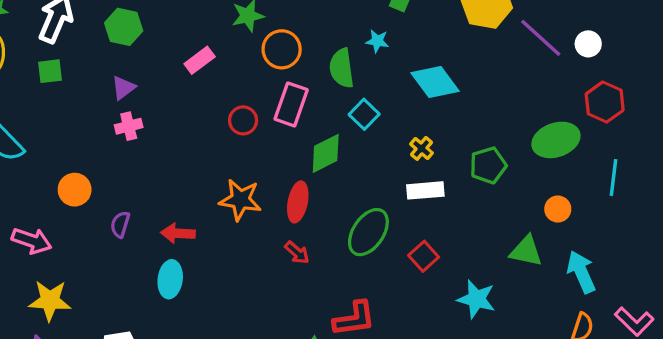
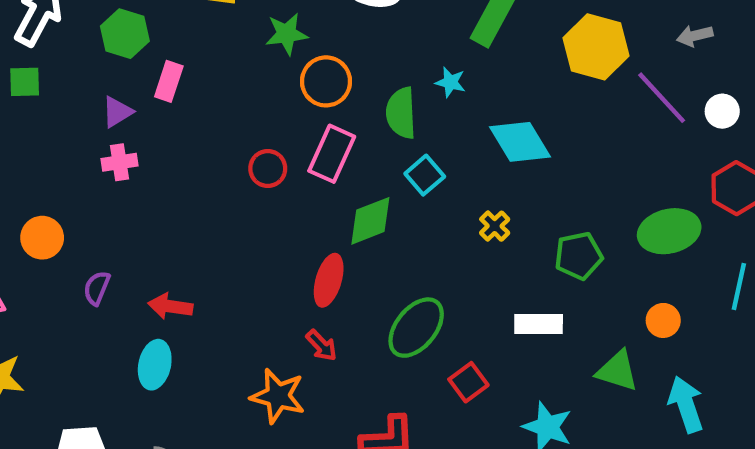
pink rectangle: (200, 60) -> (169, 81), moved, turned -40
white rectangle: (425, 190) -> (539, 324), moved
orange star: (240, 200) -> (278, 396), moved
red square: (424, 256) -> (468, 382), moved

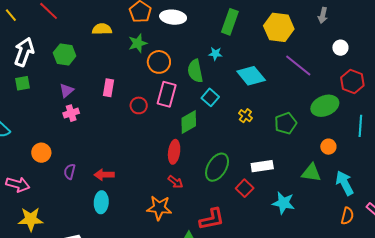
gray arrow: (695, 36) -> (323, 15), turned -56
pink rectangle: (169, 81) -> (109, 88), moved
purple line: (662, 98) -> (298, 65), moved
white rectangle: (539, 324) -> (262, 166), moved

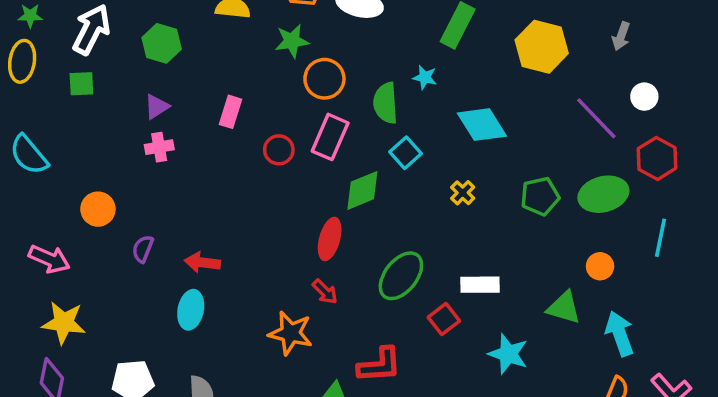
purple line: (298, 65) -> (596, 118), moved
green pentagon: (286, 123) -> (540, 196), moved

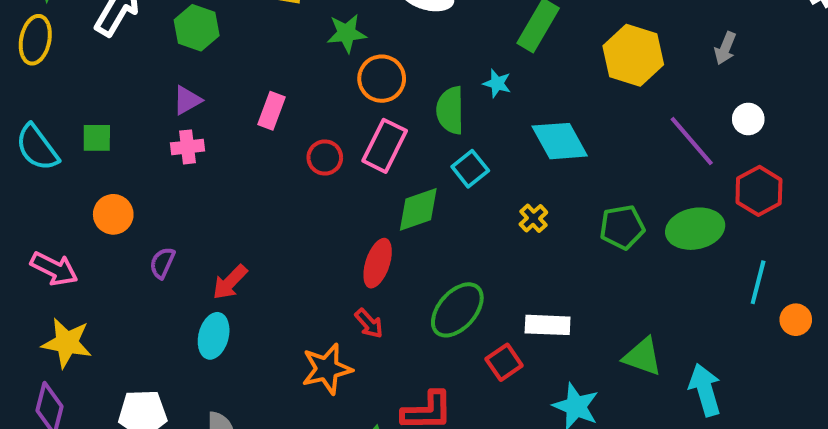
green square: (81, 84) -> (97, 138), moved
red arrow: (202, 263) -> (230, 282), turned -56
orange circle: (600, 266) -> (796, 320), moved
orange star: (291, 333) -> (327, 369), turned -30

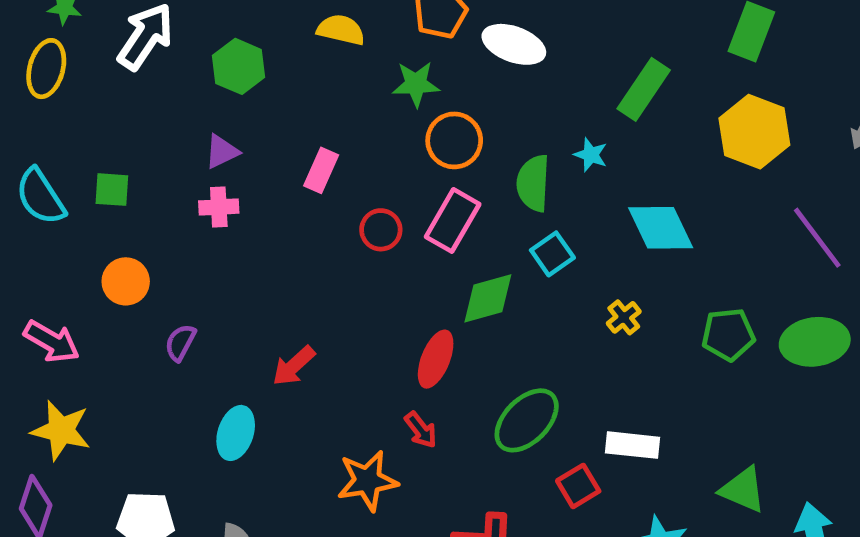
red arrow: (230, 282) -> (294, 366), moved

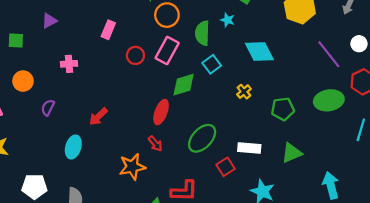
purple triangle: (222, 152) -> (49, 21), moved
pink cross: (219, 207) -> (69, 64), moved
green pentagon: (728, 335) -> (283, 109), moved
green triangle: (743, 490) -> (292, 153), moved, turned -45

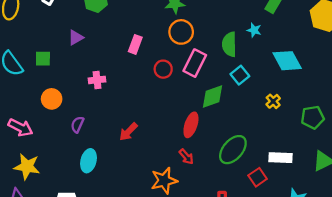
orange circle: (167, 15) -> (181, 32), moved
cyan ellipse: (73, 147) -> (89, 161), moved

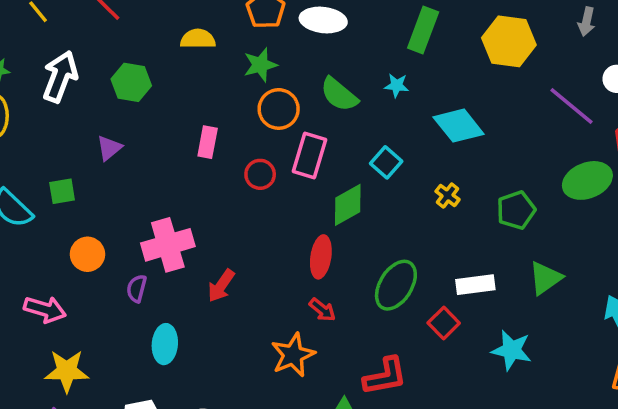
green semicircle: (229, 44) -> (339, 94), moved, turned -40
pink cross: (97, 80) -> (168, 245), moved, size x1.8

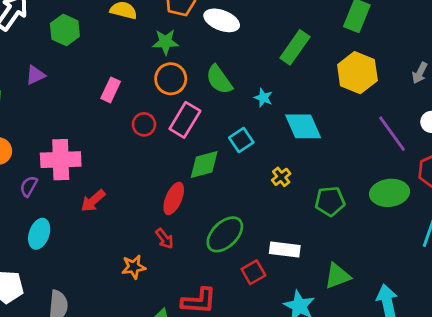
cyan star: (396, 85) -> (263, 98), moved
green triangle: (545, 278) -> (337, 276), moved
orange star: (293, 355) -> (134, 267), size x0.7

